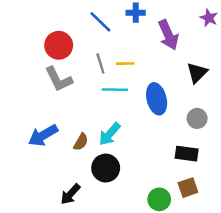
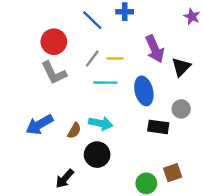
purple arrow: (168, 35) -> (155, 49), moved
gray line: (100, 64) -> (92, 59), turned 54
cyan arrow: (110, 134) -> (101, 123), turned -120
black rectangle: (187, 154) -> (158, 127), moved

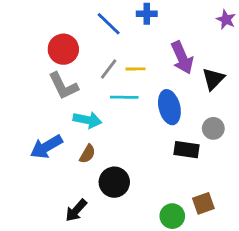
cyan arrow: (101, 123) -> (87, 120), moved

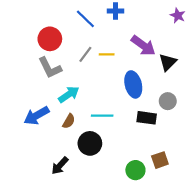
purple arrow: (182, 58) -> (143, 46), turned -30
cyan line: (124, 97) -> (102, 116), moved
cyan arrow: (87, 120) -> (69, 94), turned -45

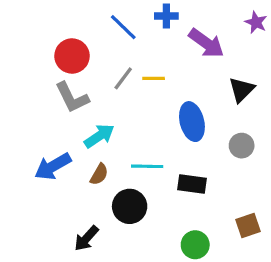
purple arrow: (143, 46) -> (206, 43), moved
black rectangle: (147, 118) -> (192, 184), moved
brown square: (160, 160) -> (248, 226), moved

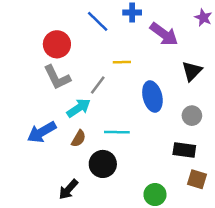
gray line: (123, 78) -> (98, 85), moved
black rectangle: (192, 184) -> (184, 150), moved
brown square: (248, 226) -> (197, 179), turned 36

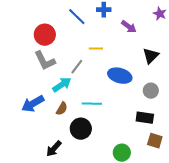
purple arrow: (164, 34) -> (129, 27), size x0.7
blue ellipse: (152, 97) -> (120, 76), turned -60

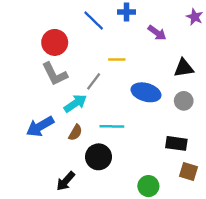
black triangle: (151, 56) -> (184, 68), turned 36
gray circle: (151, 91) -> (184, 101), moved

